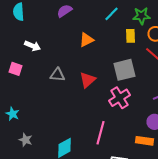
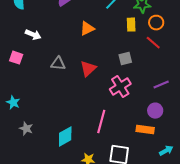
gray square: (124, 70) -> (125, 59), size x0.6

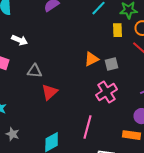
orange triangle: (87, 29) -> (92, 59), moved
gray triangle: (58, 64) -> (35, 71), moved
red triangle: (88, 69) -> (50, 92), moved

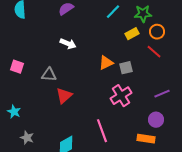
yellow rectangle: (118, 30) -> (132, 34), turned 64
white arrow: (20, 40) -> (68, 44), moved
pink line: (88, 127) -> (102, 131), turned -35

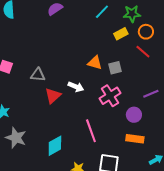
white arrow: (68, 44) -> (76, 87), moved
orange triangle: (106, 63) -> (95, 63), turned 42
purple circle: (156, 120) -> (134, 115), moved
gray star: (27, 138) -> (16, 138), size x1.5

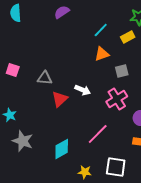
cyan line: (102, 12) -> (101, 30), moved
orange triangle: (95, 63) -> (102, 54), moved, turned -35
pink line: (91, 131) -> (98, 134), turned 65

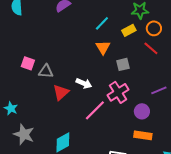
orange triangle: (102, 54) -> (103, 47), turned -42
pink square: (13, 70) -> (28, 63), moved
pink line: (98, 134) -> (95, 110), moved

